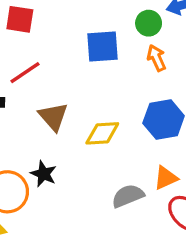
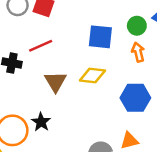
yellow diamond: (102, 133) -> (92, 76), moved

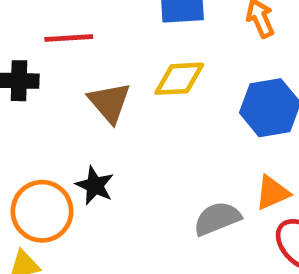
red line: (41, 46) -> (69, 38), turned 30

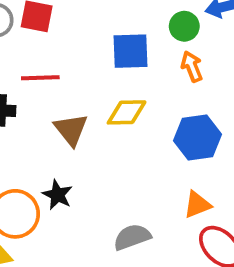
gray semicircle: (217, 219) -> (132, 237), moved

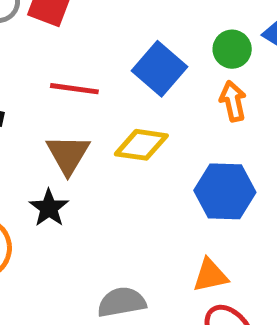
blue square: (131, 51) -> (159, 69), turned 33
red line: (40, 78) -> (74, 89), moved
black star: (57, 195) -> (49, 208), moved

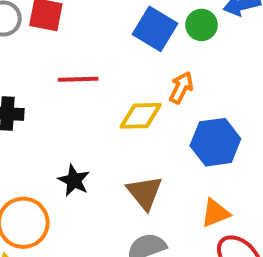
blue square: (159, 69) -> (155, 29), moved
orange arrow: (233, 101) -> (181, 88), moved, turned 48
brown triangle: (68, 154) -> (145, 193), moved

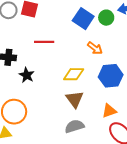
orange arrow: (181, 88) -> (95, 48), turned 98
yellow diamond: (141, 116) -> (74, 74), moved
black star: (74, 180) -> (27, 75), moved

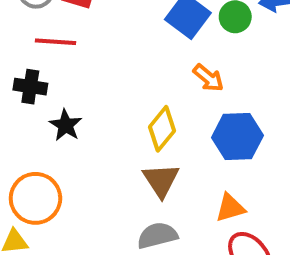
red line: (44, 42) -> (55, 42), moved
yellow diamond: (74, 74) -> (162, 129), turned -55

